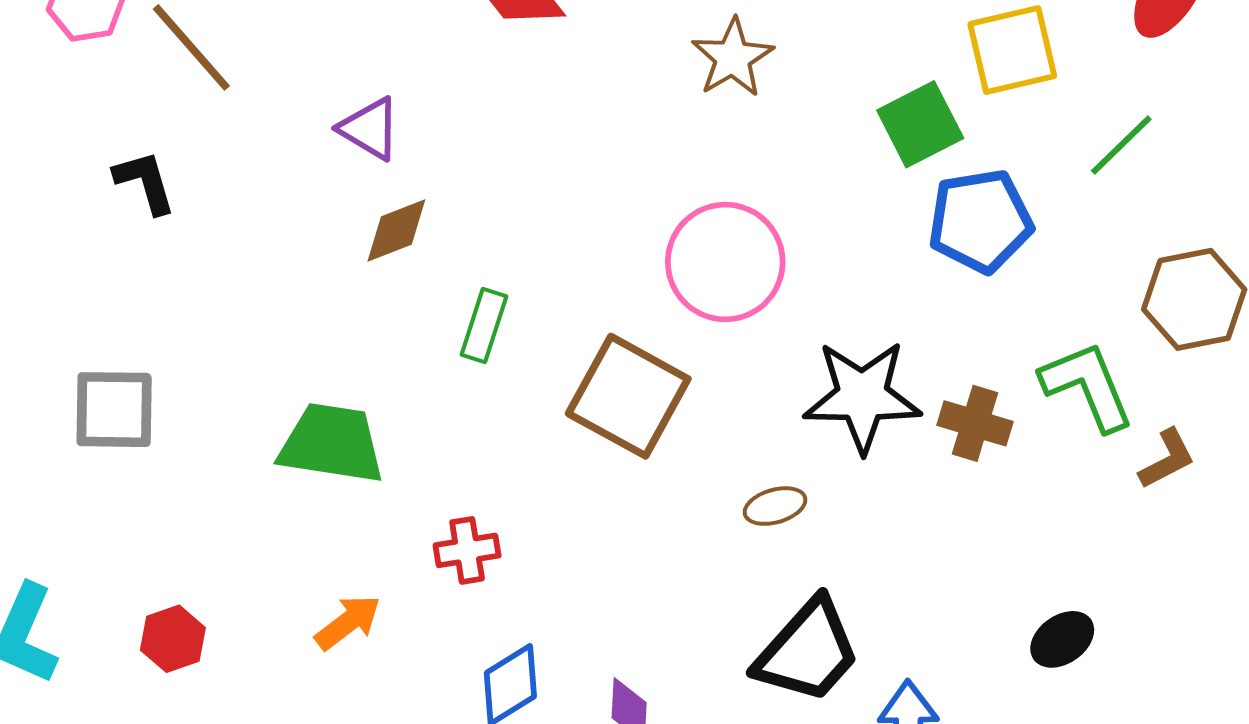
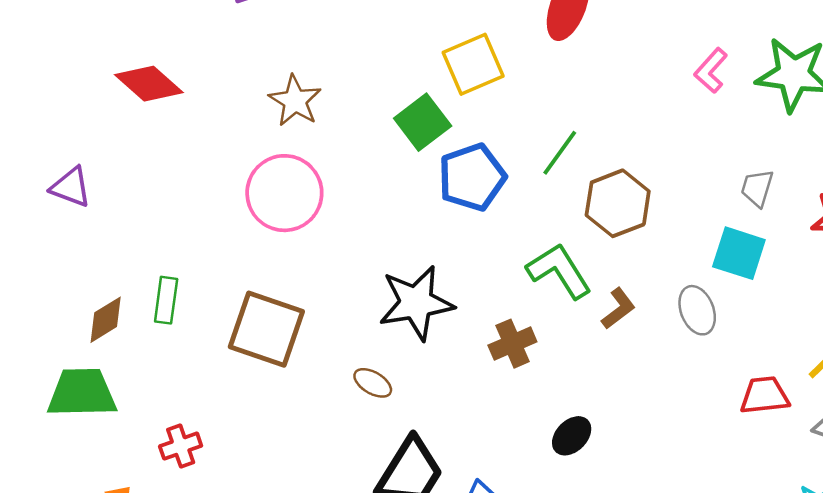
green line: (1121, 145) -> (560, 153), moved
brown diamond: (396, 230) -> (106, 320), moved
pink circle: (725, 262) -> (284, 193), moved
brown cross: (975, 423) -> (512, 344), moved, turned -30
brown ellipse: (775, 506) -> (373, 383), turned 57

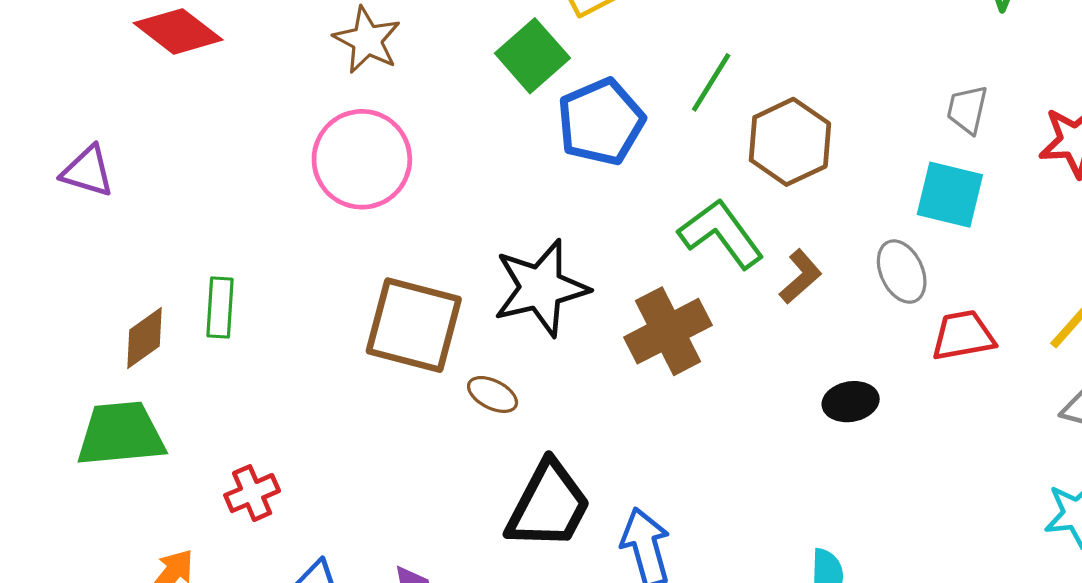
brown square: (266, 329) -> (414, 325), moved
brown cross: (512, 344) -> (668, 331), size x1.4
red trapezoid: (765, 395) -> (963, 336), moved
black ellipse: (572, 436) -> (851, 402), moved, turned 39

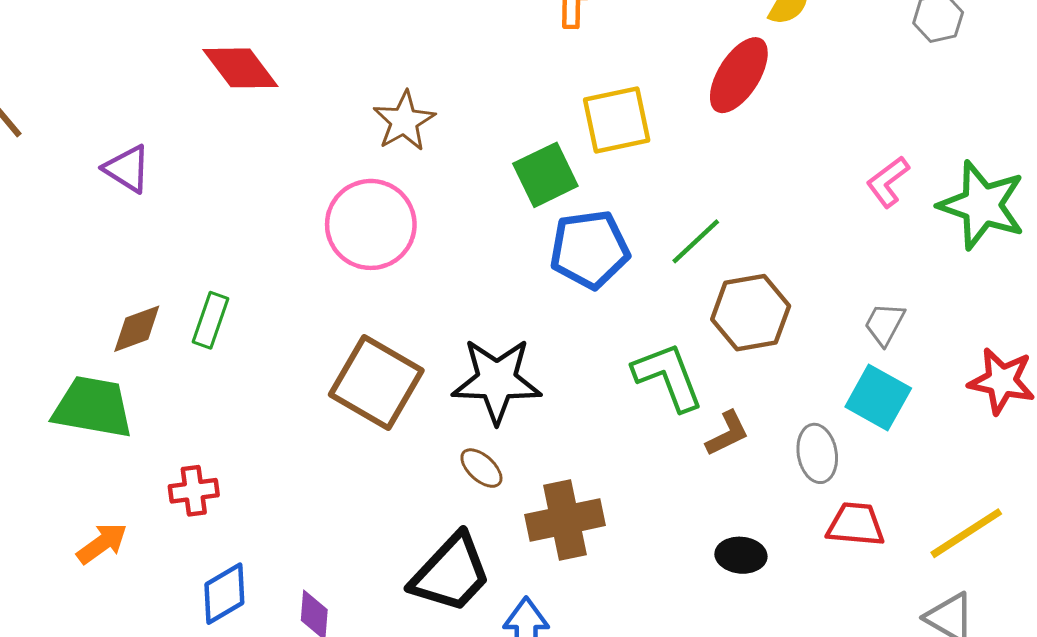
gray trapezoid: (967, 110) -> (885, 324), moved
brown cross: (668, 331) -> (565, 520), moved
brown ellipse: (493, 394) -> (481, 468), moved

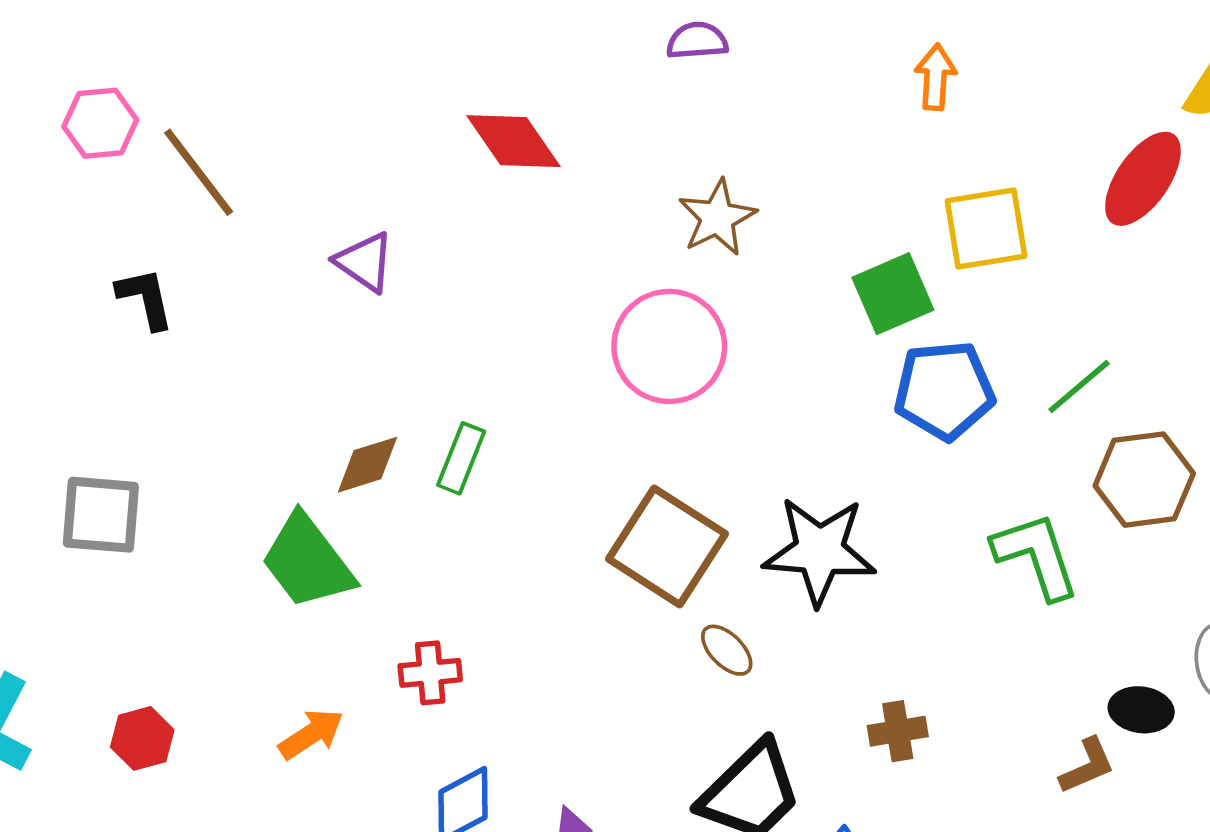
green trapezoid: (93, 407) -> (307, 561), turned -140
brown L-shape: (727, 433) -> (1087, 766), moved
brown ellipse: (481, 468) -> (727, 650), moved
brown cross: (565, 520) -> (898, 731), size x0.6
black ellipse: (741, 555) -> (1141, 710), moved

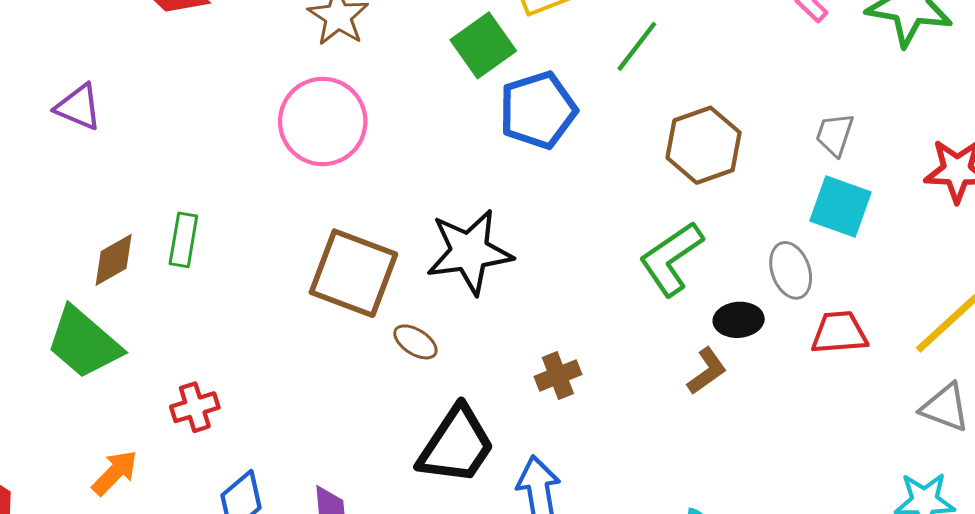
green line: (1079, 386) -> (637, 46), moved
green L-shape: (1036, 556) -> (671, 259), moved, turned -94

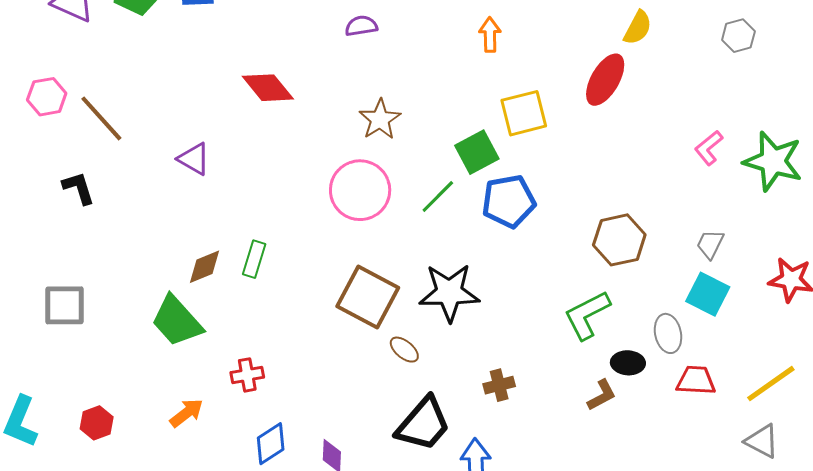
green line: (637, 46) -> (438, 196), moved

